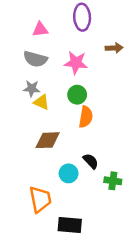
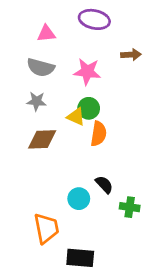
purple ellipse: (82, 17) -> (94, 19), turned -75
yellow triangle: (41, 102) -> (76, 117), moved
brown diamond: (48, 140) -> (42, 139), moved

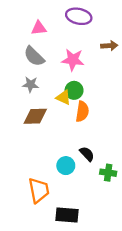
gray semicircle: (41, 67) -> (34, 56), turned 30

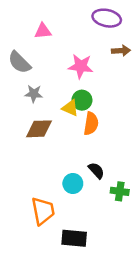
purple ellipse: (79, 16) -> (107, 18), moved
gray semicircle: (34, 56) -> (19, 62), moved

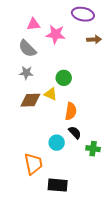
gray semicircle: (19, 62) -> (27, 49), moved
pink star: (81, 66) -> (56, 34), moved
yellow triangle: (70, 108) -> (51, 94), moved
orange semicircle: (91, 124) -> (71, 111), moved

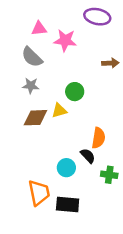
brown arrow: (94, 39) -> (110, 63), moved
yellow triangle: (51, 94) -> (59, 111), turned -40
orange semicircle: (71, 111) -> (98, 138), moved
black rectangle: (58, 185) -> (68, 205), moved

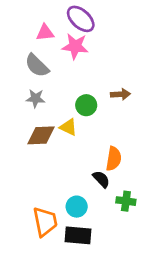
purple ellipse: (97, 17) -> (81, 19), moved, turned 30
brown arrow: (110, 63) -> (120, 94), moved
yellow triangle: (59, 111) -> (68, 127), turned 42
cyan circle: (66, 168) -> (77, 207), moved

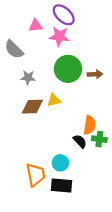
gray semicircle: (37, 65) -> (14, 49), moved
green circle: (86, 105) -> (68, 69), moved, size x1.6
yellow triangle: (68, 127) -> (54, 100), turned -40
green cross: (126, 201) -> (99, 139), moved

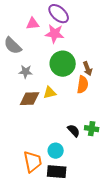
brown arrow: (95, 74) -> (88, 69), turned 72
orange semicircle: (90, 125) -> (83, 85), moved

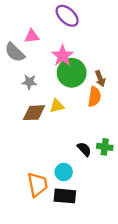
pink triangle: (33, 24) -> (32, 36), moved
pink star: (55, 34) -> (63, 56), moved, turned 30

